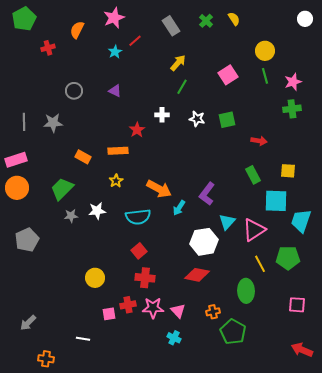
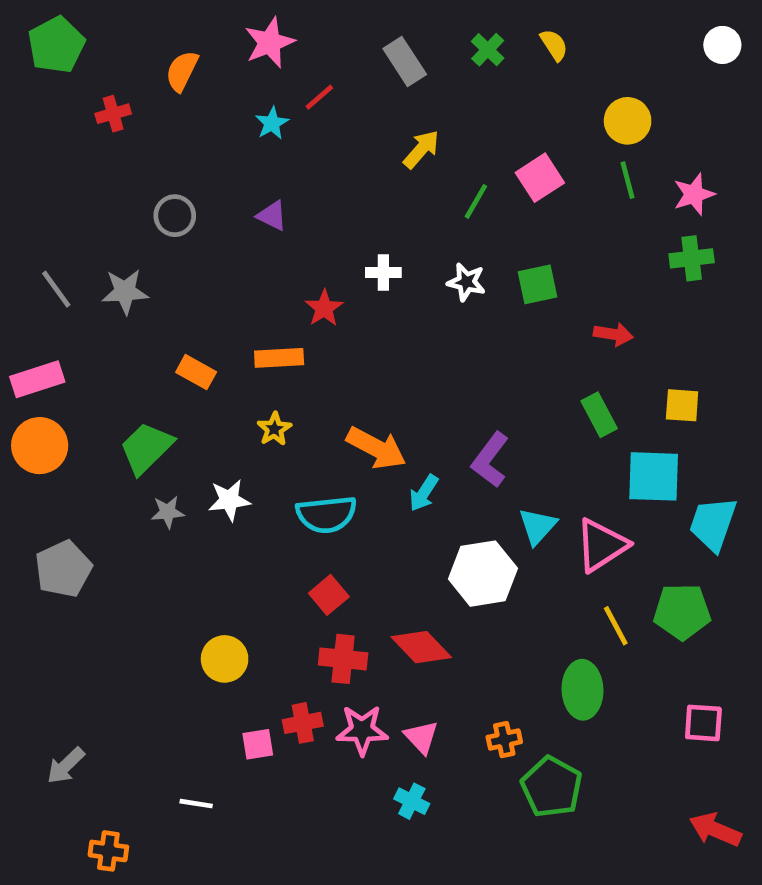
green line: (182, 87) -> (476, 201), moved
gray line: (24, 122) -> (56, 289), turned -36
red diamond: (197, 275) -> (421, 647), moved, turned 35

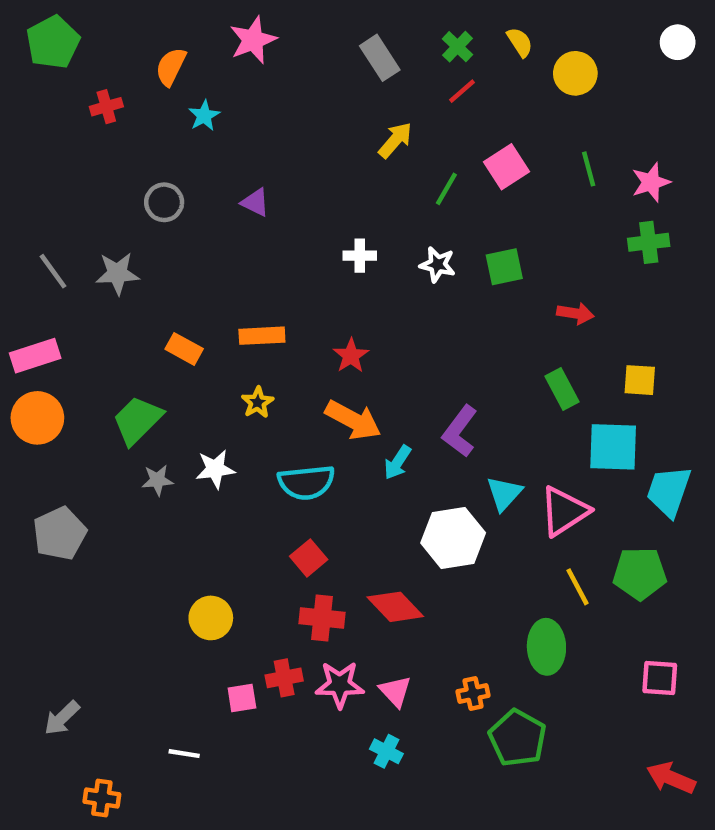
red line: (319, 97) -> (462, 91), moved
yellow circle: (628, 121) -> (575, 73), moved
cyan star: (272, 123) -> (204, 116), moved
red star: (324, 308) -> (351, 356), moved

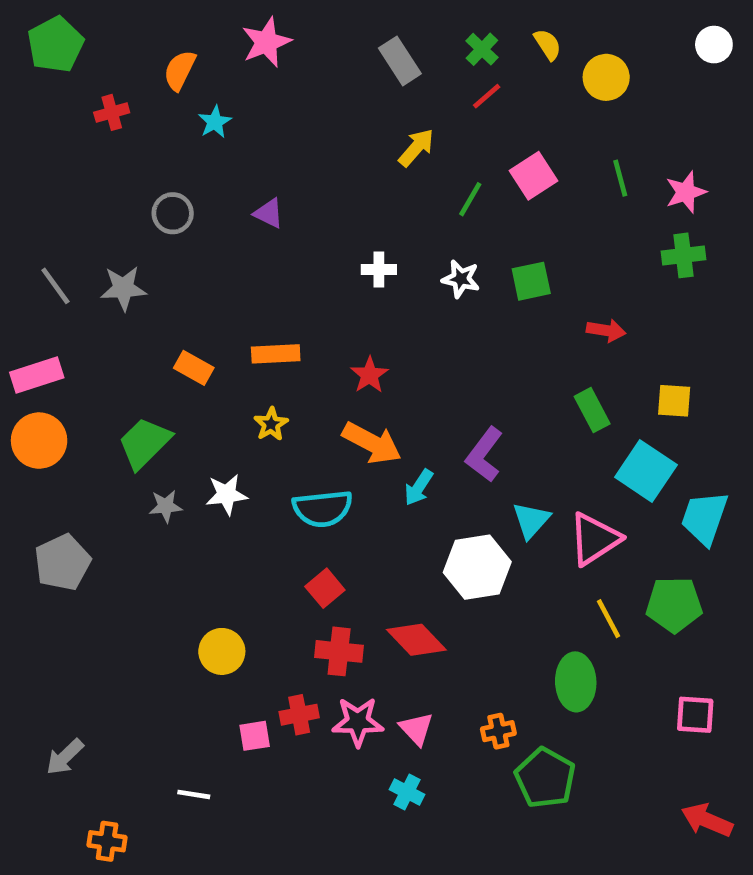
cyan square: (613, 447) -> (646, 471), turned 32

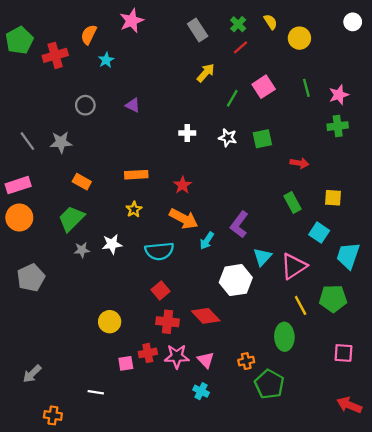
green pentagon: (55, 45) -> (19, 40), moved
red cross: (112, 112) -> (55, 55), size x1.5
orange rectangle: (194, 368) -> (82, 182), moved
cyan square: (646, 471) -> (319, 233), size x0.7

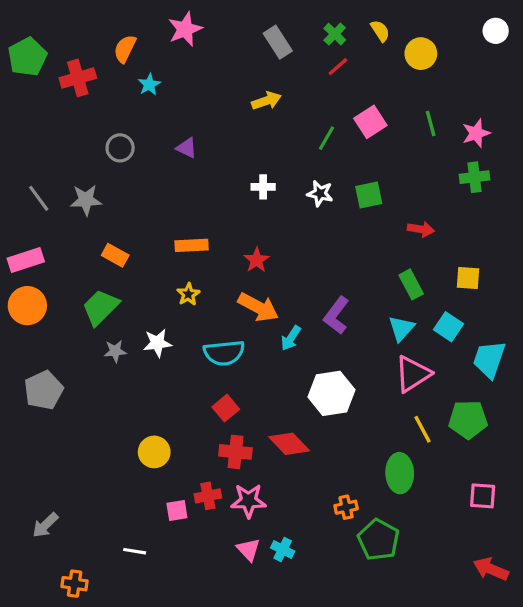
yellow arrow: (206, 73) -> (266, 101), moved, turned 30
cyan triangle: (262, 257) -> (401, 328), moved
pink triangle: (206, 360) -> (248, 550), moved

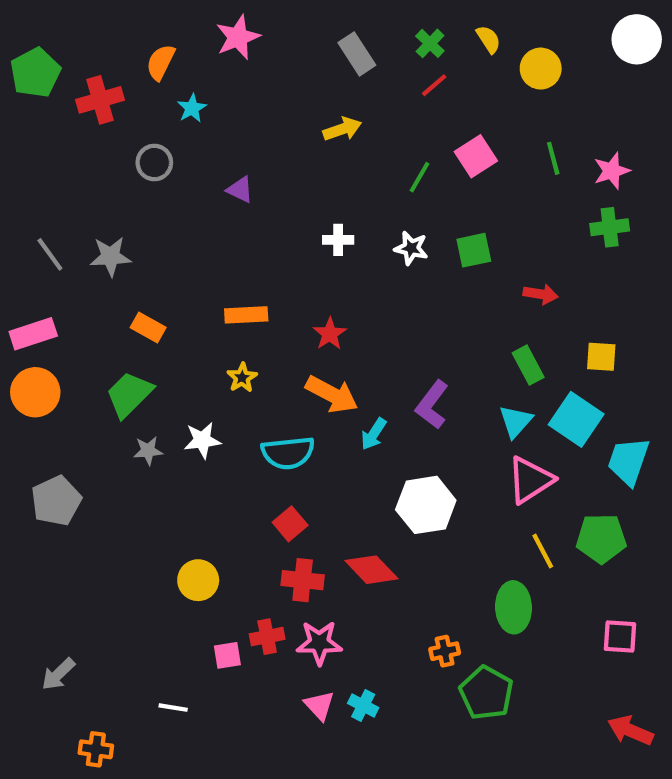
white circle: (496, 31) -> (637, 39), size x1.5
gray circle: (120, 148) -> (154, 163), moved
cyan square: (448, 327) -> (576, 419), size x1.4

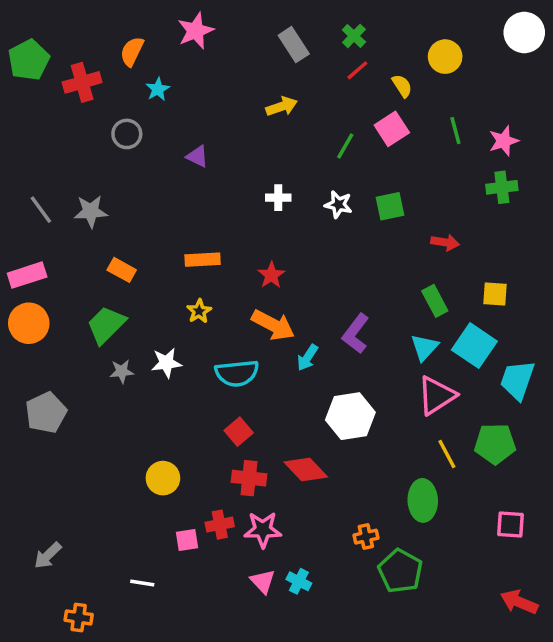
yellow semicircle: (488, 39) -> (402, 86), moved

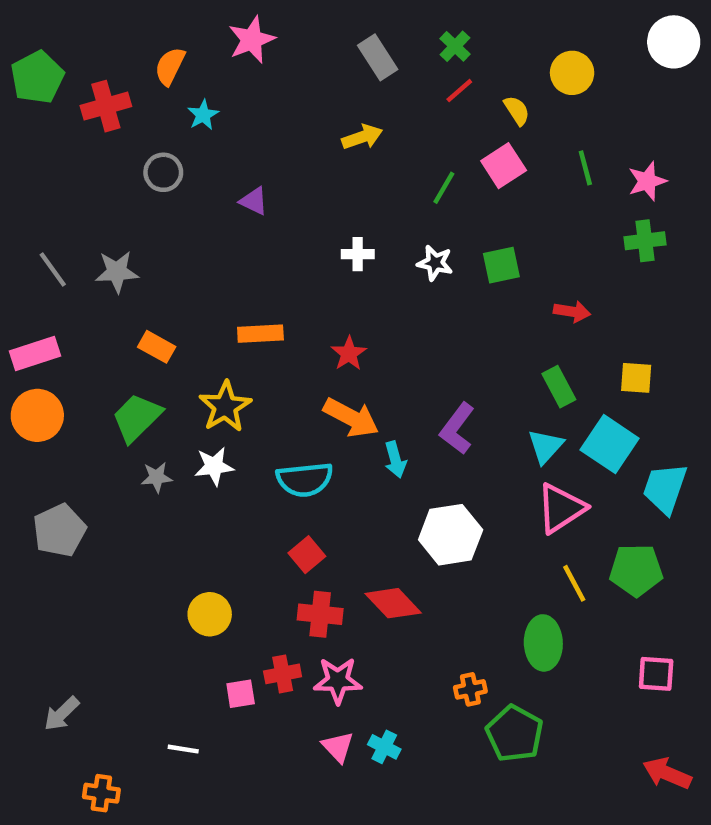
yellow star: (199, 311) -> (225, 407), moved, size x1.6
cyan arrow: (307, 358) -> (395, 460), turned -48

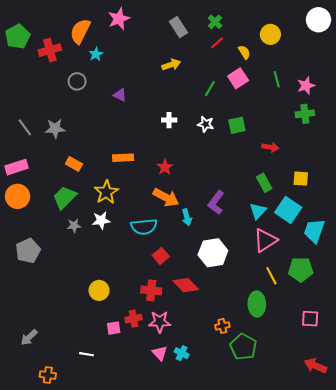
orange semicircle: (170, 66) -> (80, 31), size x1.4
red square: (307, 555) -> (161, 256), moved

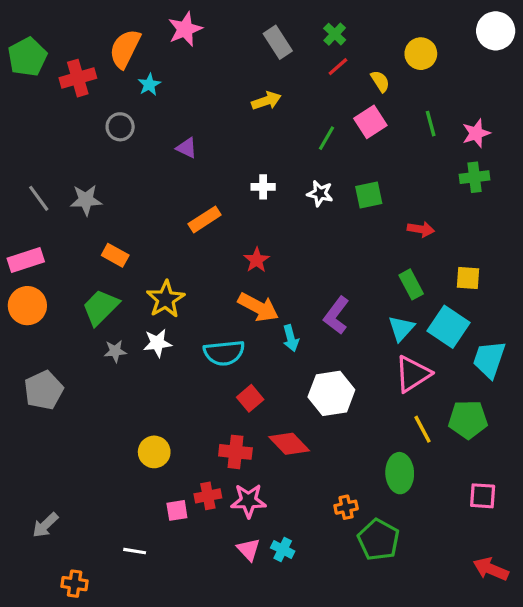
orange rectangle: (123, 158) -> (205, 219), moved, turned -30

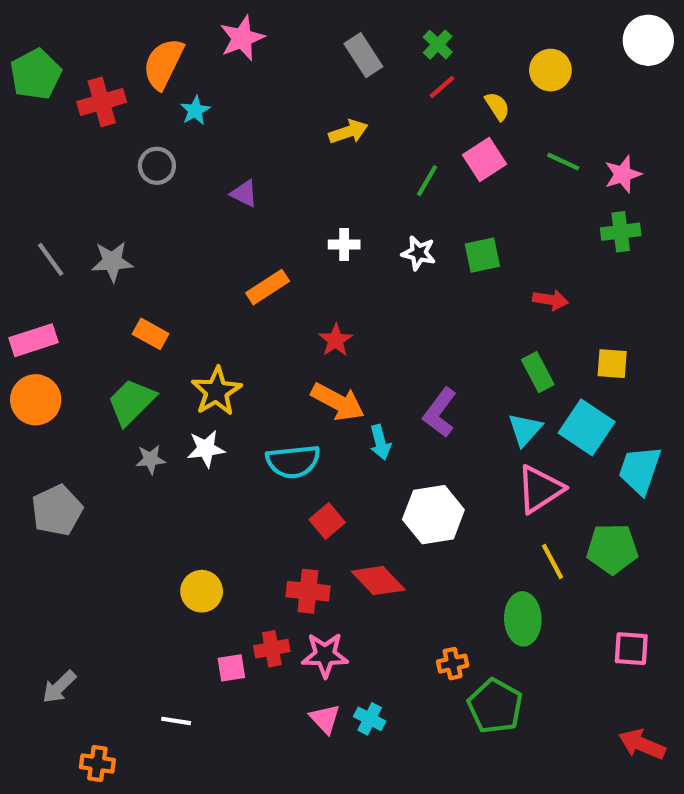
green line: (431, 124) -> (563, 162), turned -50

